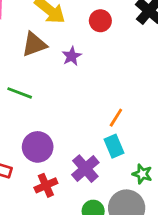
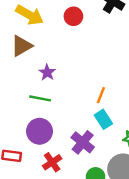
purple star: (72, 56) -> (47, 72), moved
green line: (20, 93) -> (40, 98), moved

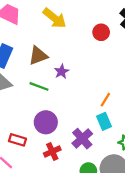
red circle: (73, 16) -> (101, 32), moved
brown triangle: (22, 46) -> (38, 56), moved
green line: (40, 98) -> (39, 86), moved

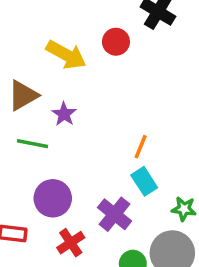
yellow arrow: (55, 18) -> (66, 55), moved

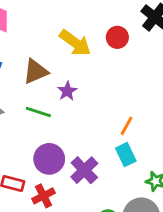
purple cross: (115, 214) -> (84, 170), moved
red cross: (71, 243) -> (44, 196), moved

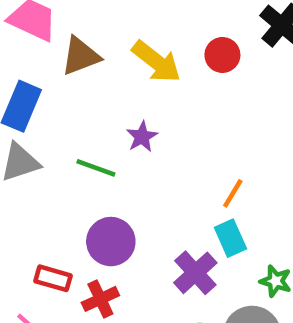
brown triangle: (36, 71) -> (80, 56), moved
purple cross: (84, 170) -> (195, 273), moved

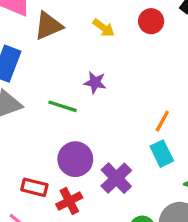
yellow arrow: (156, 62) -> (104, 28), size x0.6
purple star: (142, 137) -> (95, 82), turned -30
purple cross: (195, 273) -> (116, 178), moved

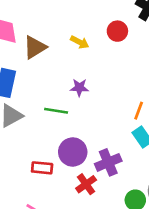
purple cross: (116, 178) -> (108, 162), turned 30
red rectangle: (34, 187) -> (42, 168), moved
red cross: (69, 201) -> (86, 184), moved

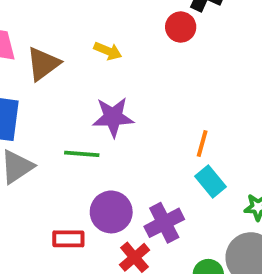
red circle: (117, 31) -> (181, 27), moved
purple star: (79, 88) -> (113, 117), size x1.5

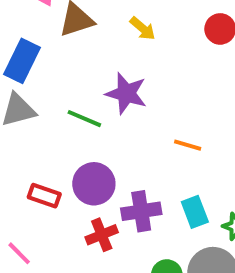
orange line: (202, 144) -> (188, 145), moved, turned 72
cyan rectangle: (210, 182) -> (195, 212), moved

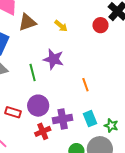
green line: (84, 119) -> (33, 73), turned 54
orange line: (188, 145) -> (85, 85), turned 56

